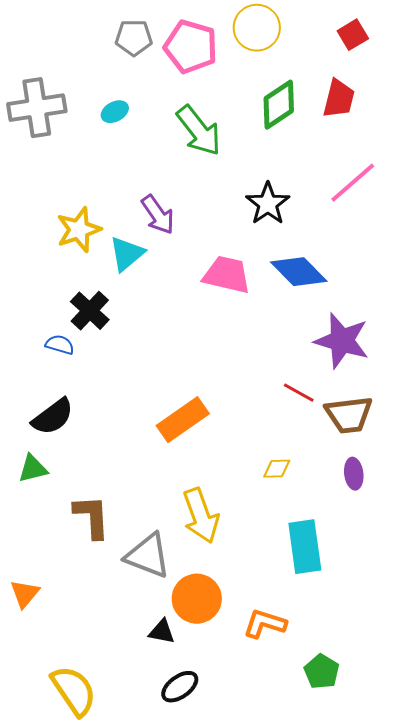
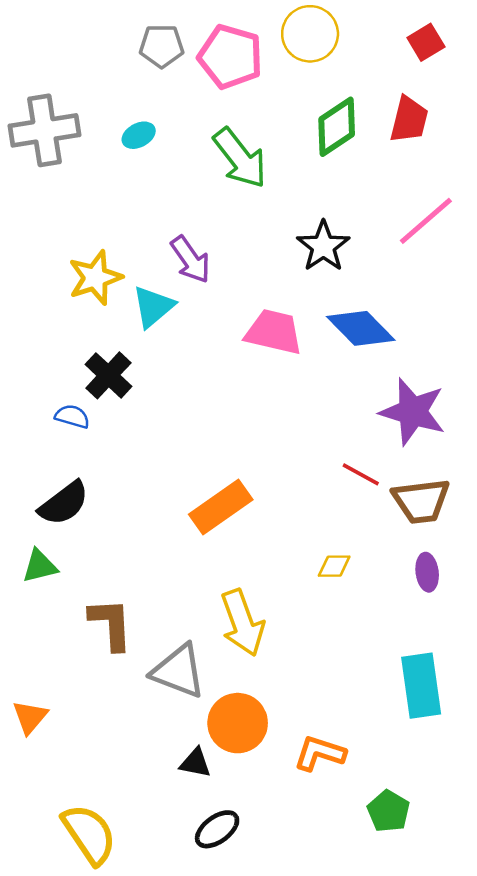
cyan rectangle: (305, 547) -> (421, 686), moved

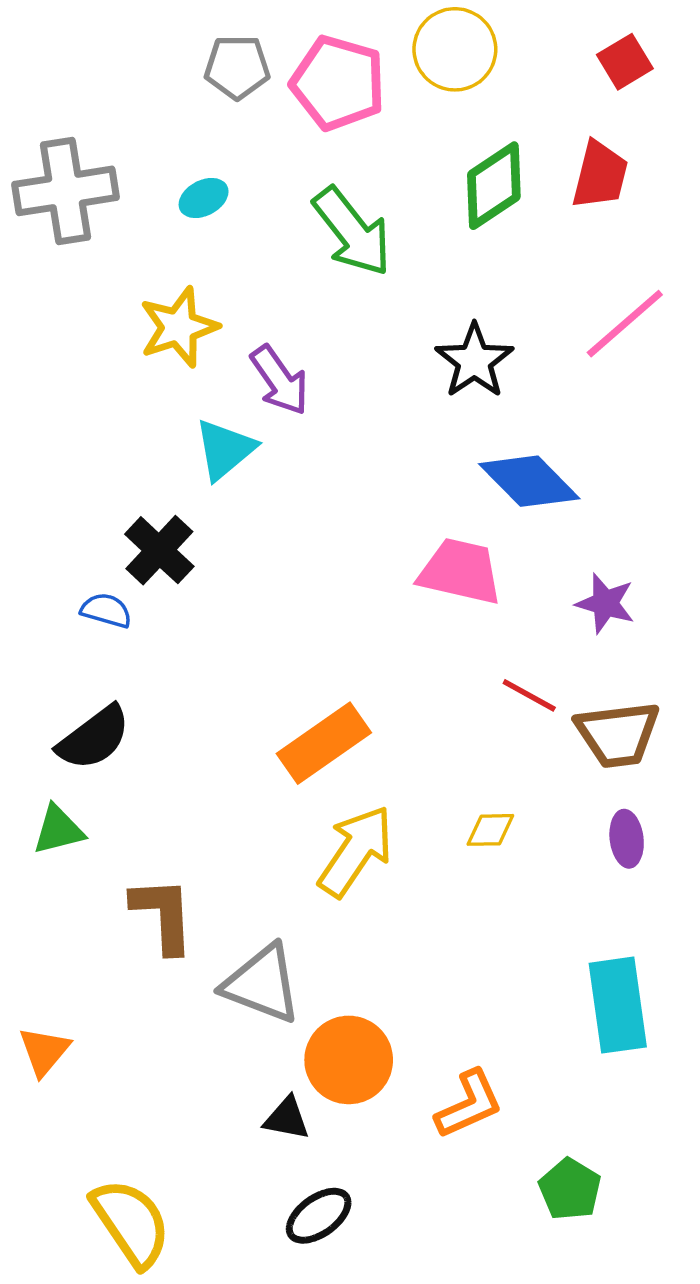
yellow star: (95, 278) -> (179, 327), moved
pink trapezoid: (274, 332) -> (460, 571), moved
purple star: (413, 412) -> (605, 603), size x0.6
yellow arrow: (242, 623) -> (356, 851), moved, turned -126
orange L-shape: (320, 753) -> (469, 1104), turned 138

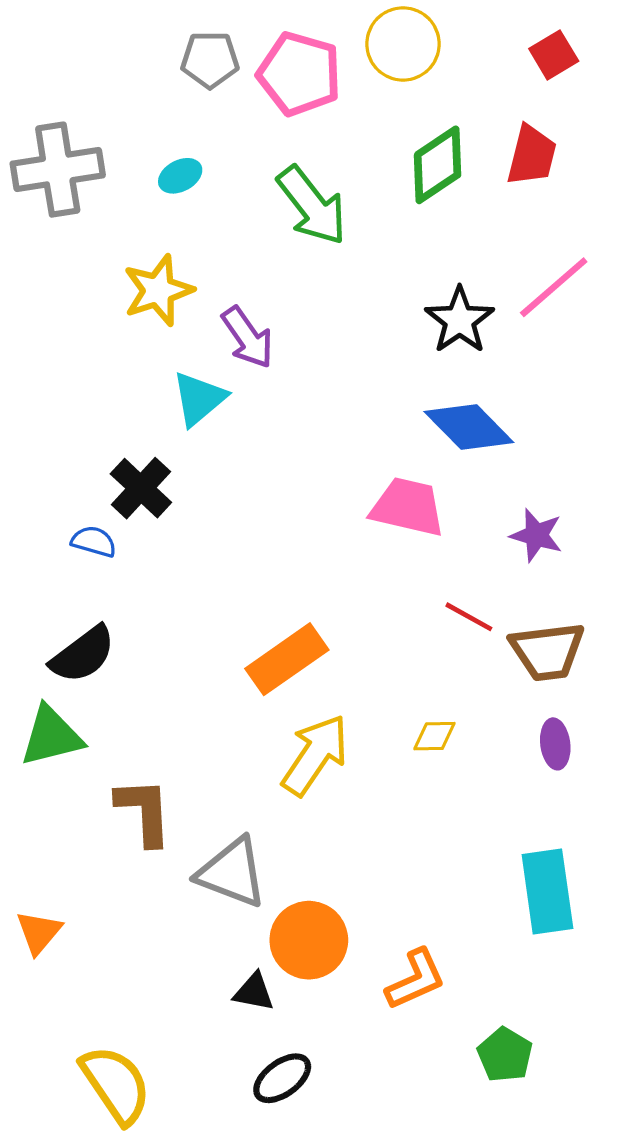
black star: (474, 361) -> (460, 320), moved
green triangle: (58, 830) -> (51, 736), size x1.4

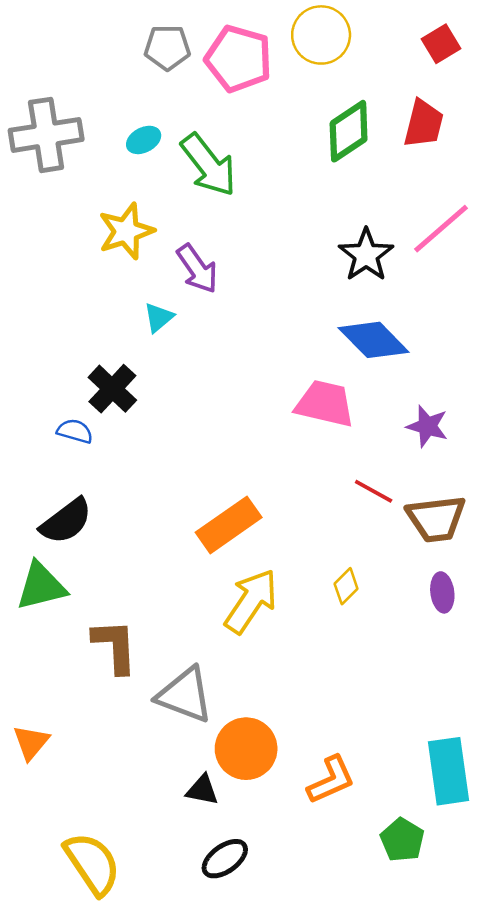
green arrow: (312, 206) -> (209, 165), moved
cyan triangle: (199, 399) -> (159, 317), size x0.7
yellow diamond: (434, 736) -> (346, 586), turned -44
cyan rectangle: (547, 891) -> (449, 771), moved

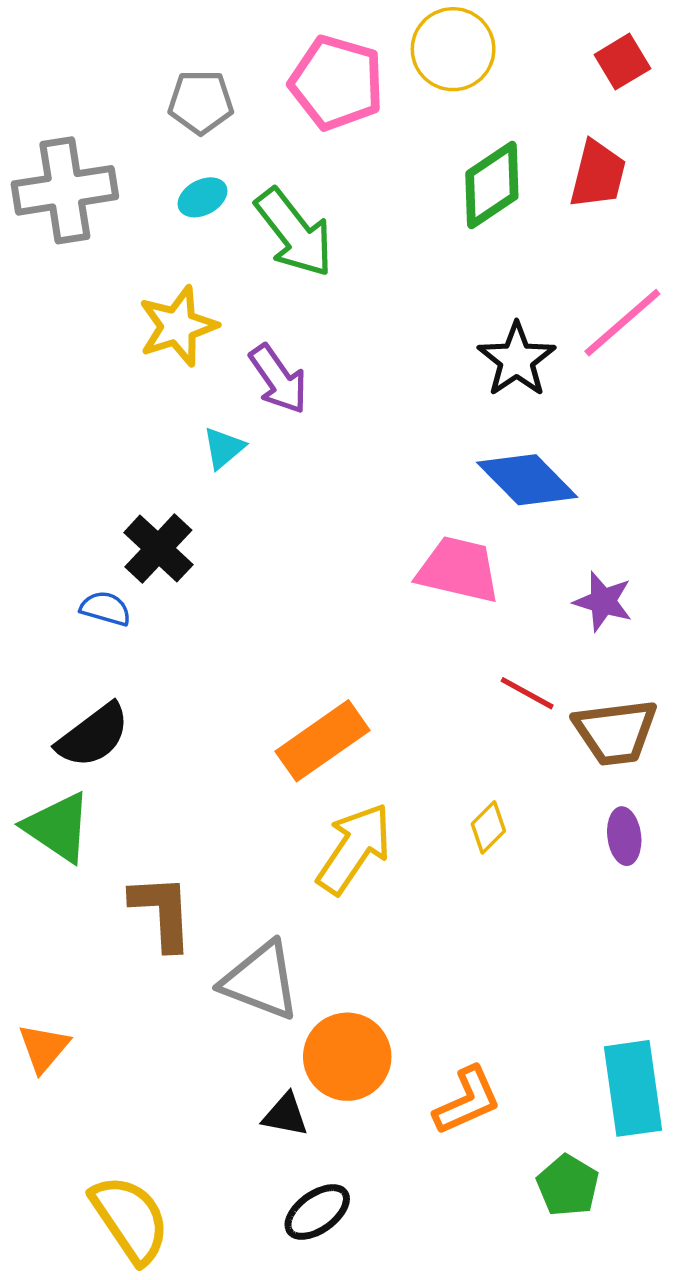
gray pentagon: (167, 47) -> (201, 102), moved
green triangle: (41, 586) -> (58, 827), turned 48

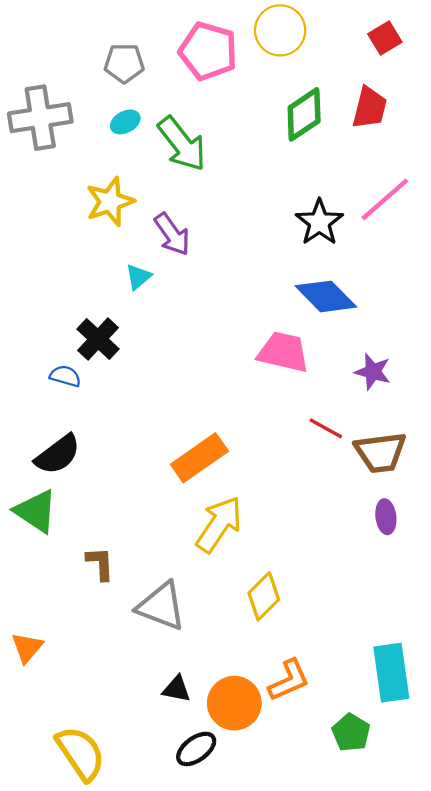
yellow diamond: (488, 827) -> (264, 596), moved, size x1.5
brown L-shape: (162, 912) -> (100, 564), size x0.7
orange circle: (347, 1057) -> (234, 703), moved

